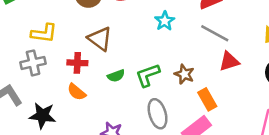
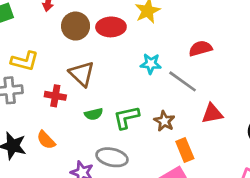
cyan star: (165, 21) -> (151, 64), turned 30
gray line: (215, 33) -> (183, 81), moved
orange semicircle: (77, 92) -> (46, 140), moved
gray ellipse: (158, 114) -> (112, 157), moved, turned -68

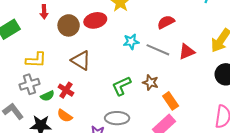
red cross: (55, 96) -> (66, 90), moved, turned 35
green semicircle: (94, 114) -> (47, 96), moved
red triangle: (212, 114) -> (187, 52), moved

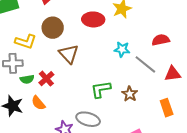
brown circle: (69, 25) -> (53, 28), moved
orange rectangle: (171, 101) -> (167, 108), moved

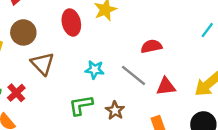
red ellipse: (93, 19) -> (71, 23), turned 75
cyan star: (122, 49) -> (95, 70), moved

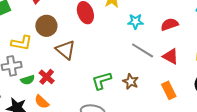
red semicircle: (151, 46) -> (169, 24), moved
cyan star: (95, 70) -> (135, 21), moved
red triangle: (166, 86) -> (171, 56), turned 42

